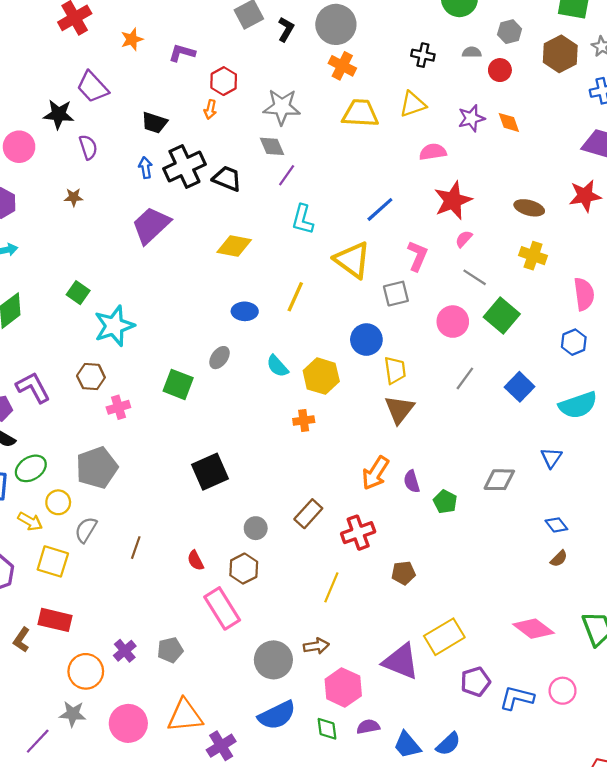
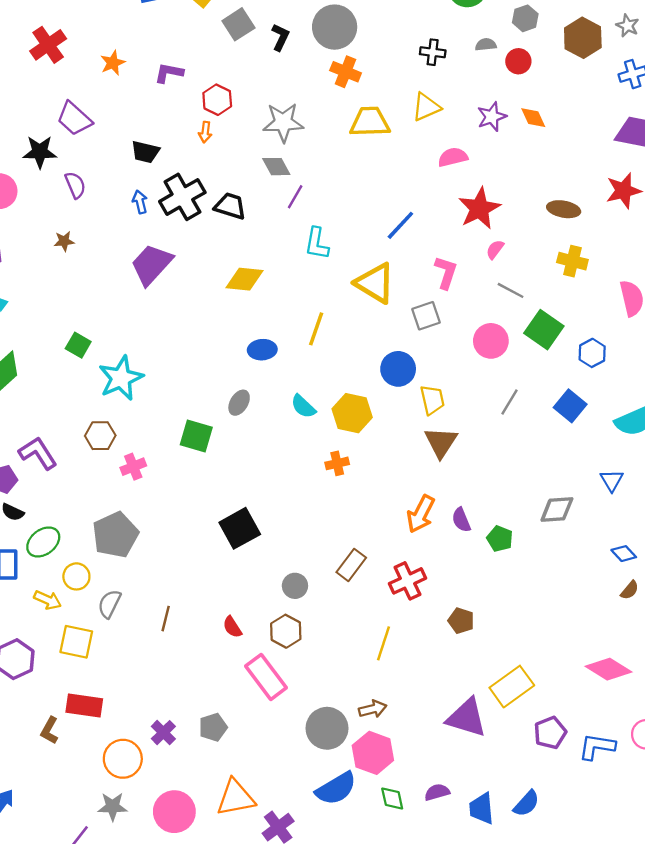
blue hexagon: (574, 342) -> (592, 353), moved
brown pentagon: (403, 573) -> (461, 621), turned 30
pink hexagon: (343, 687) -> (373, 753), moved
blue trapezoid: (407, 745) -> (481, 809), turned 40

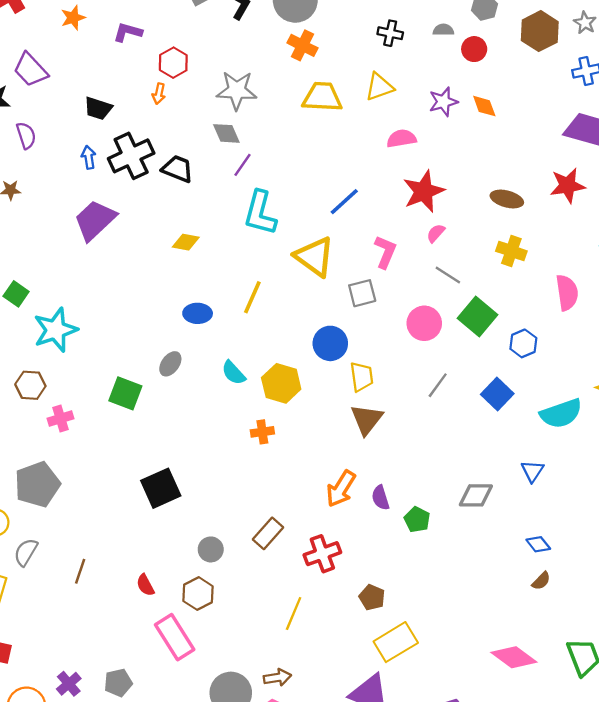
cyan L-shape: (317, 243) -> (260, 213), size x1.4
yellow diamond: (244, 279) -> (186, 242), size x0.7
yellow rectangle: (512, 687) -> (396, 642), moved

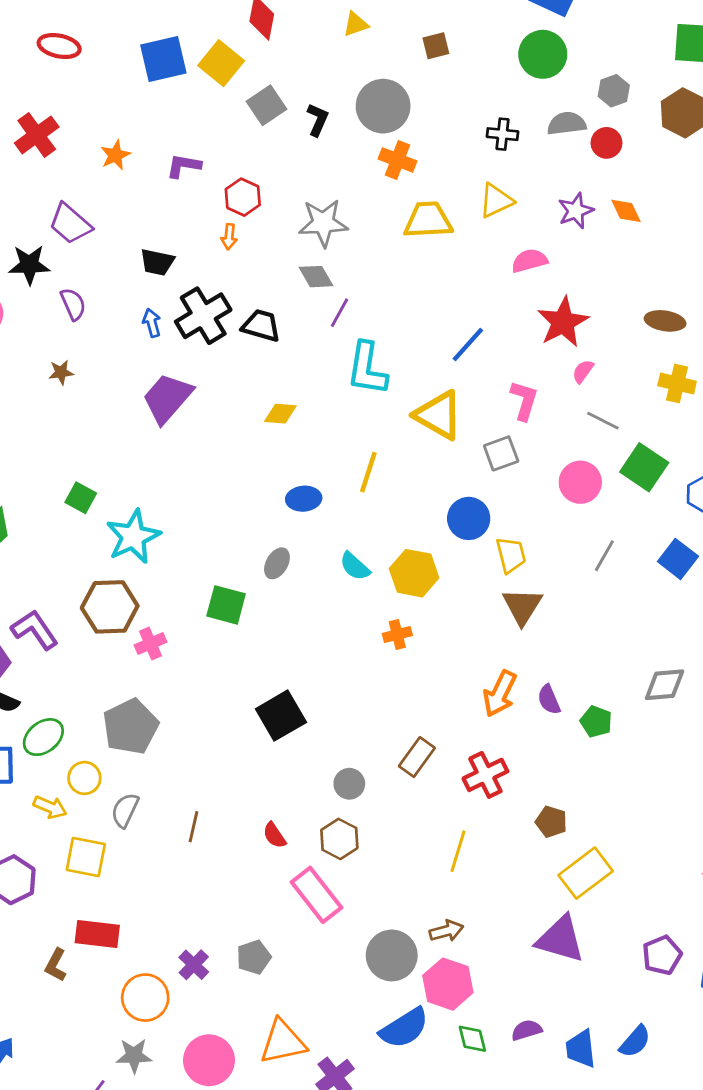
gray semicircle: (443, 30) -> (567, 123), size x1.5
brown hexagon: (30, 385) -> (110, 607), size x1.5

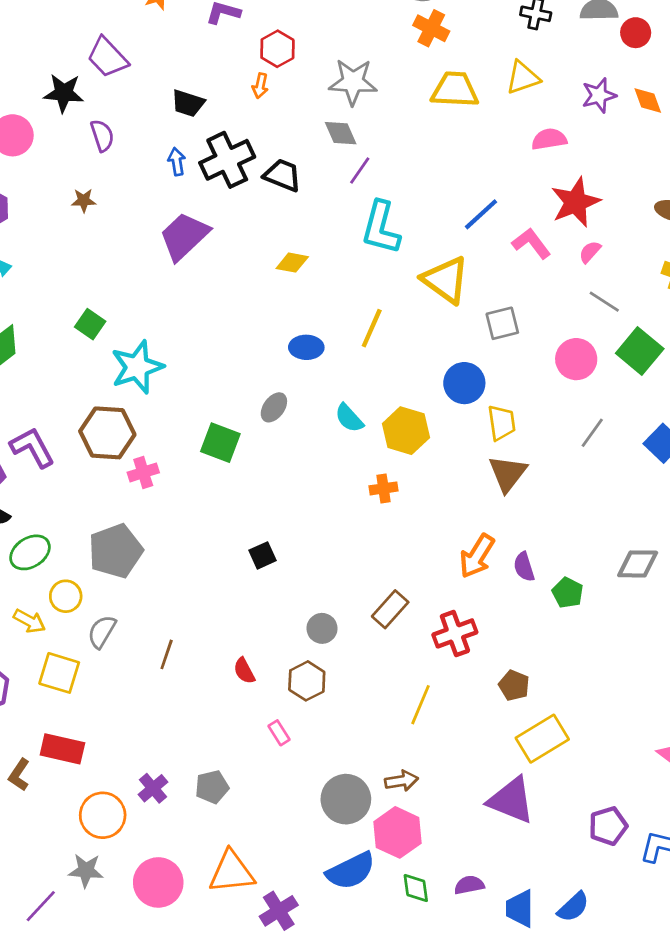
pink L-shape: (524, 400) -> (531, 243), moved, turned -60
black square: (281, 716) -> (262, 555), size x0.6
pink rectangle: (316, 895) -> (279, 733), size x0.5

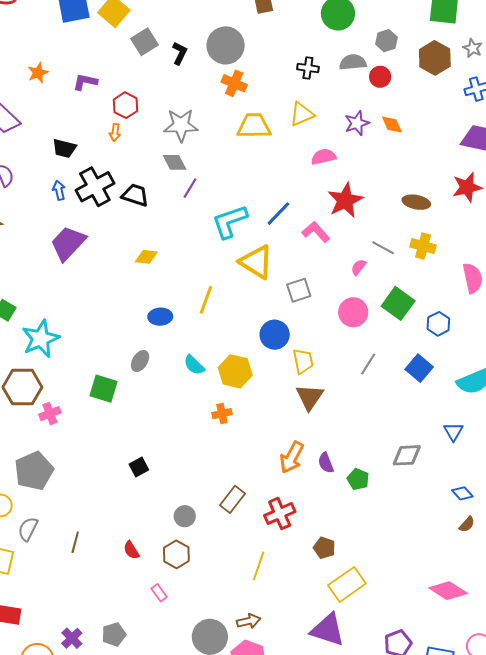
cyan L-shape: (381, 228) -> (230, 221), moved, turned 60
pink semicircle: (590, 252) -> (358, 267), moved
gray line: (604, 302) -> (383, 248), moved

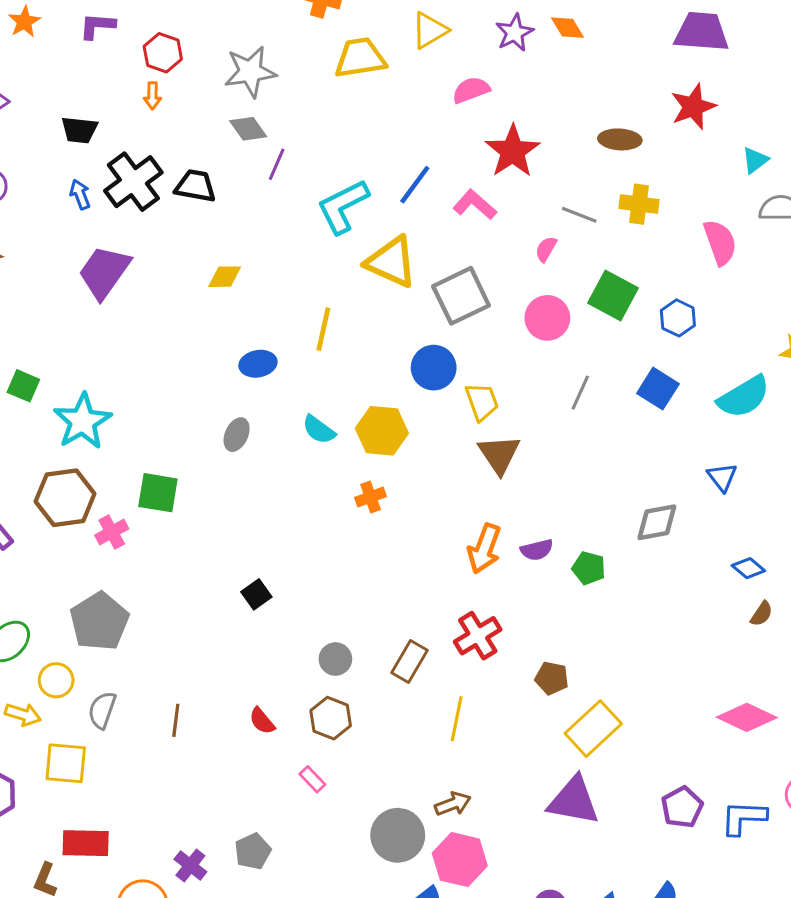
gray square: (299, 290) -> (461, 296), size x1.5
green square: (103, 389) -> (158, 493), moved
purple semicircle: (326, 463) -> (537, 550), turned -75
brown rectangle: (232, 499) -> (410, 661), moved

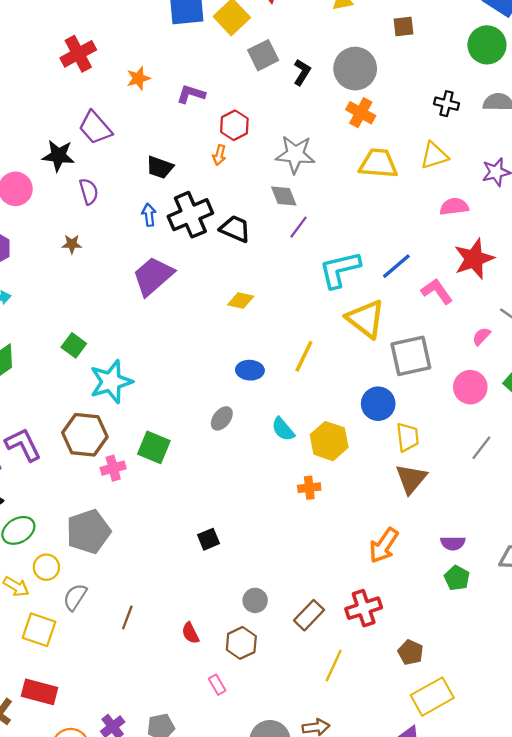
purple semicircle: (537, 550) -> (453, 543), moved

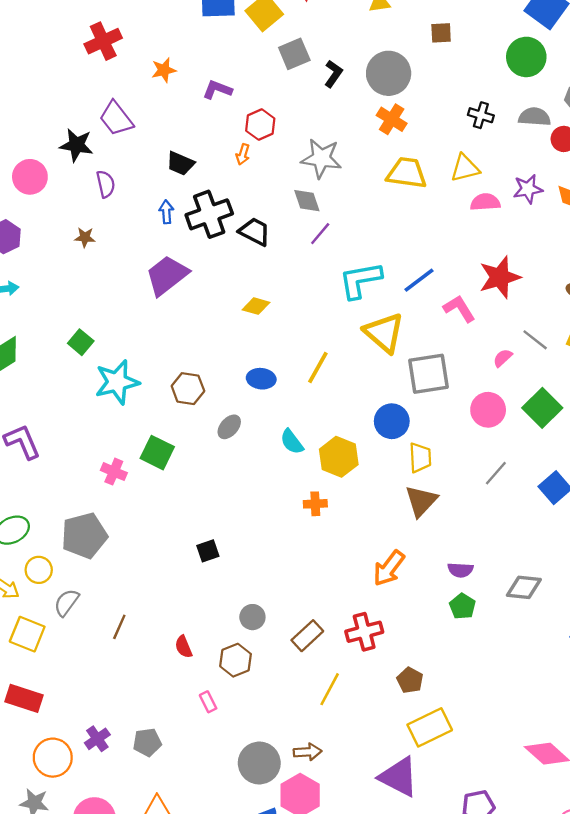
pink semicircle: (454, 207) -> (485, 202), moved
brown hexagon: (85, 435) -> (188, 389), moved, size x0.7
pink cross: (113, 468) -> (114, 472), turned 35

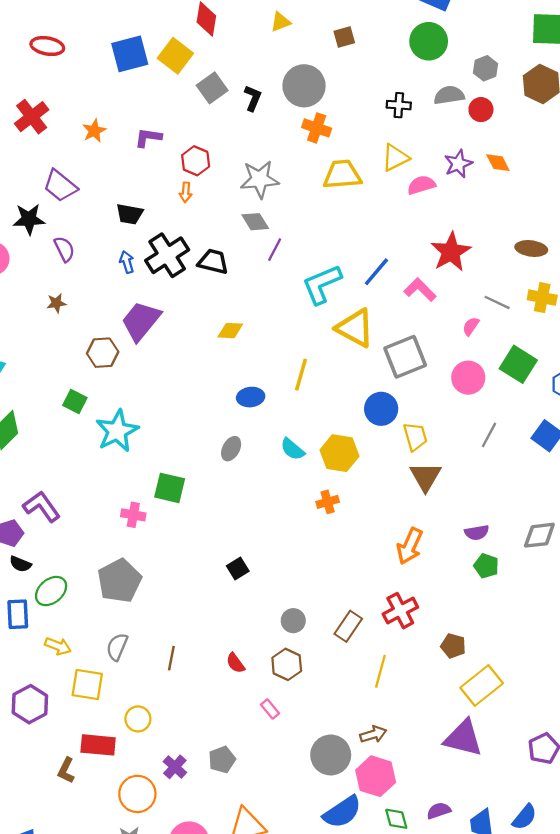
brown hexagon: (188, 389) -> (103, 353), moved
yellow circle: (39, 570) -> (138, 719), moved

